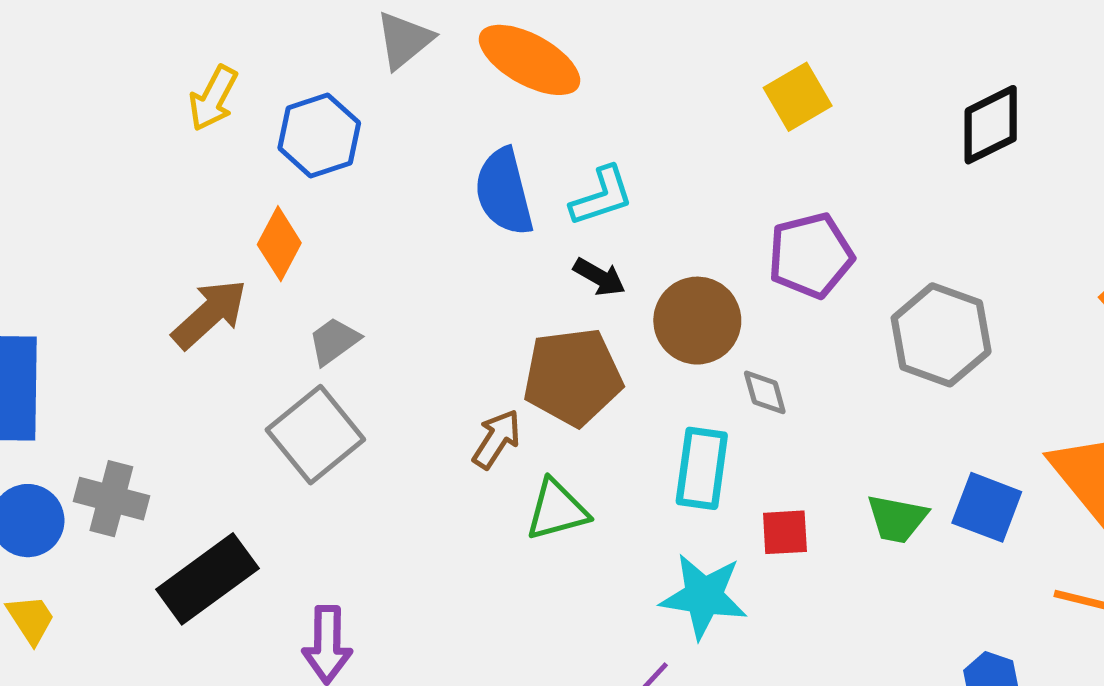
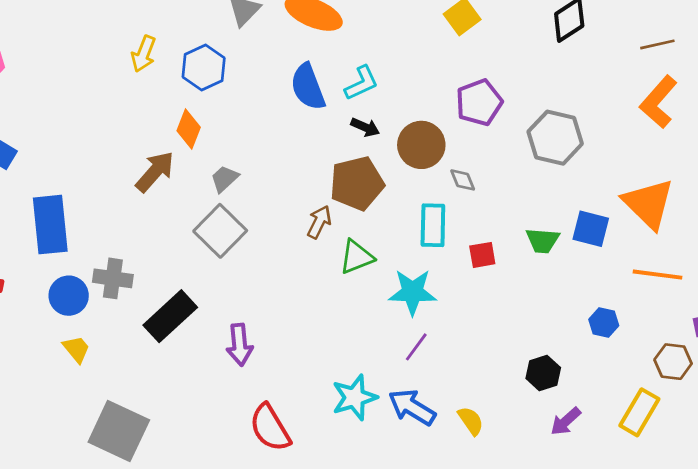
cyan star: (704, 596) -> (413, 292), moved

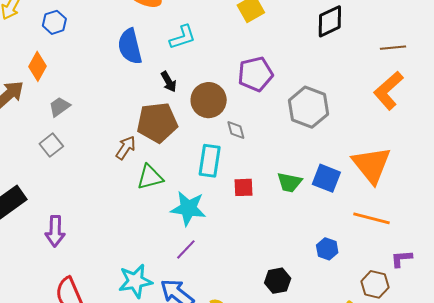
blue hexagon: (204, 68) -> (54, 22), size x0.7
cyan L-shape: (361, 83) -> (183, 37), moved
black arrow: (365, 127) -> (169, 82), turned 30
gray square: (220, 231) -> (51, 145), size x0.6

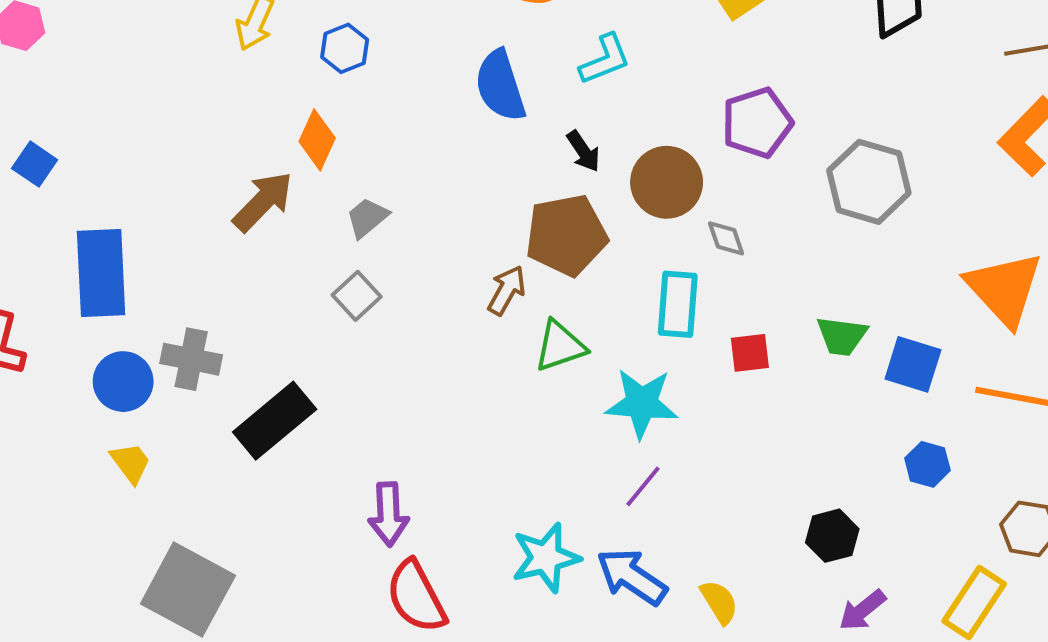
blue square: (326, 178) -> (913, 364), moved
purple arrow: (55, 231) -> (389, 514), moved

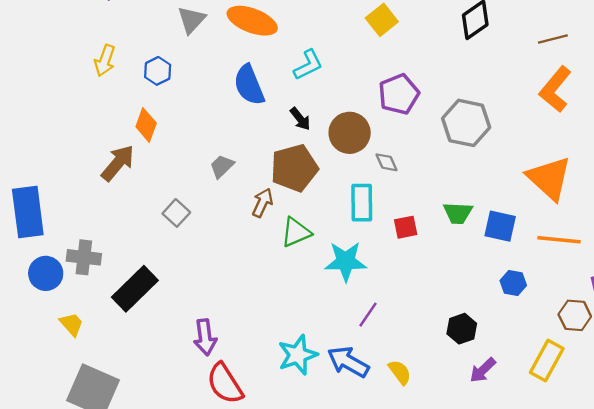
gray trapezoid: (367, 218) -> (222, 166), moved
yellow trapezoid: (131, 463) -> (71, 324), moved
purple line: (643, 486) -> (368, 315), moved

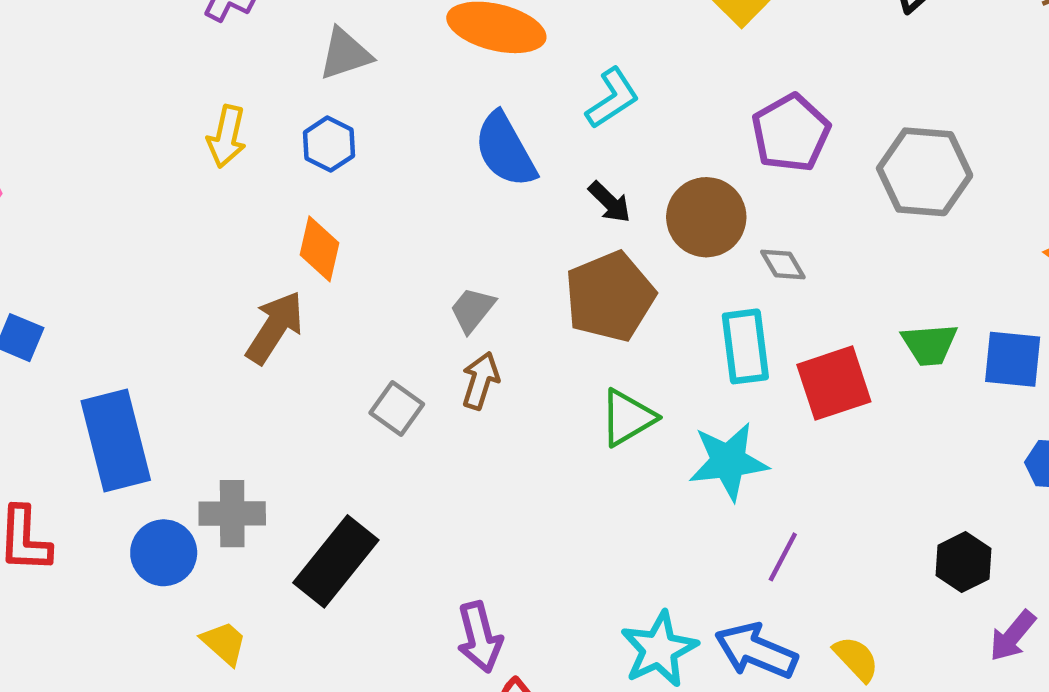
gray triangle: (191, 20) -> (345, 54), moved, turned 36
brown arrow: (262, 203) -> (480, 381), moved
red square: (406, 227) -> (834, 383), size x1.6

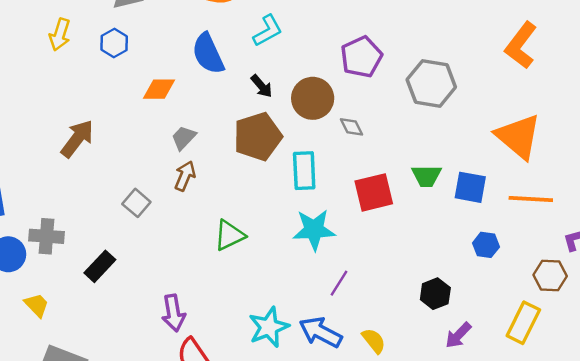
orange diamond: (320, 249) -> (159, 89), moved, turned 72
cyan rectangle: (745, 346) -> (304, 171), moved
gray square: (397, 409) -> (136, 203), moved
green triangle: (628, 418) -> (229, 235), moved
black rectangle: (336, 561) -> (100, 266), size x0.7

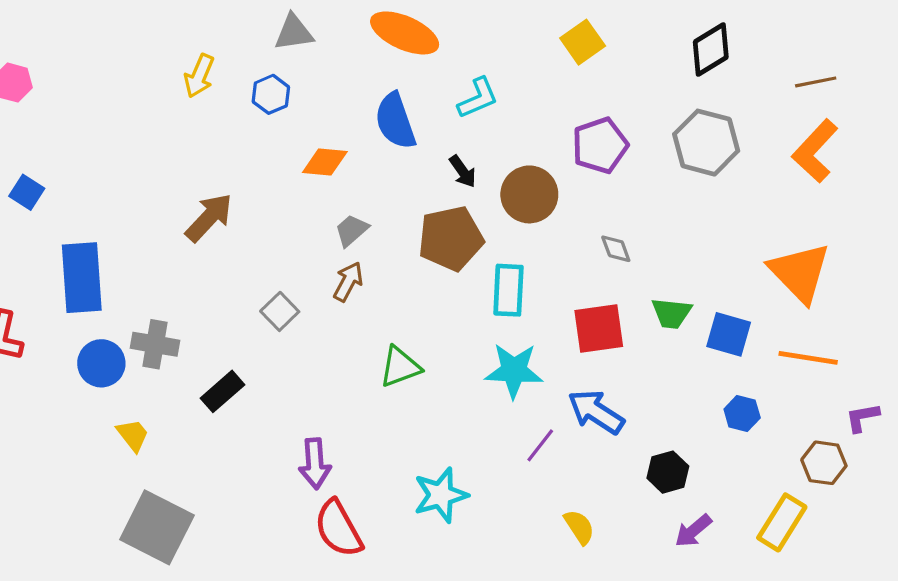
gray hexagon: (431, 83) -> (706, 143), moved
gray diamond: (352, 127) -> (616, 249), moved
blue arrow: (321, 332) -> (596, 412), moved

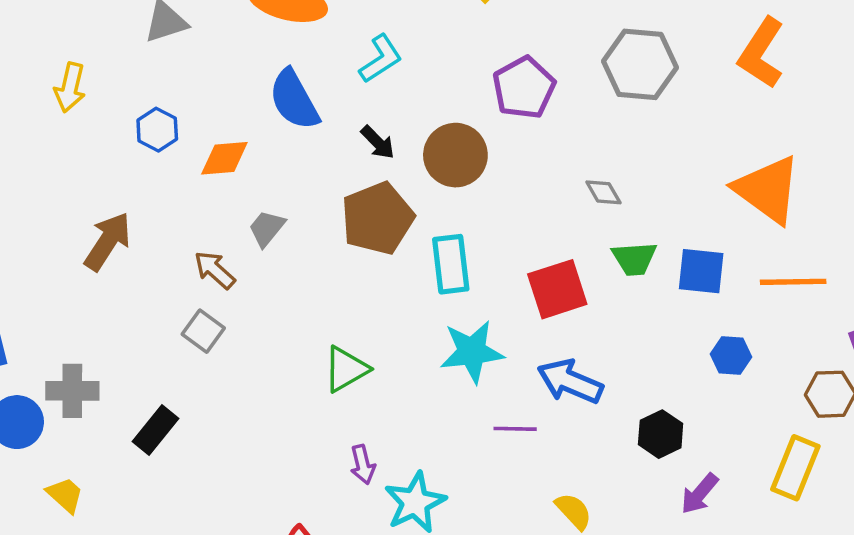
blue hexagon: (271, 94) -> (157, 130), moved
gray diamond: (616, 249) -> (603, 192), moved
brown arrow: (348, 282) -> (215, 270), moved, turned -66
purple line: (540, 445) -> (515, 429), turned 63
purple arrow: (315, 464) -> (363, 464), moved, size x0.7

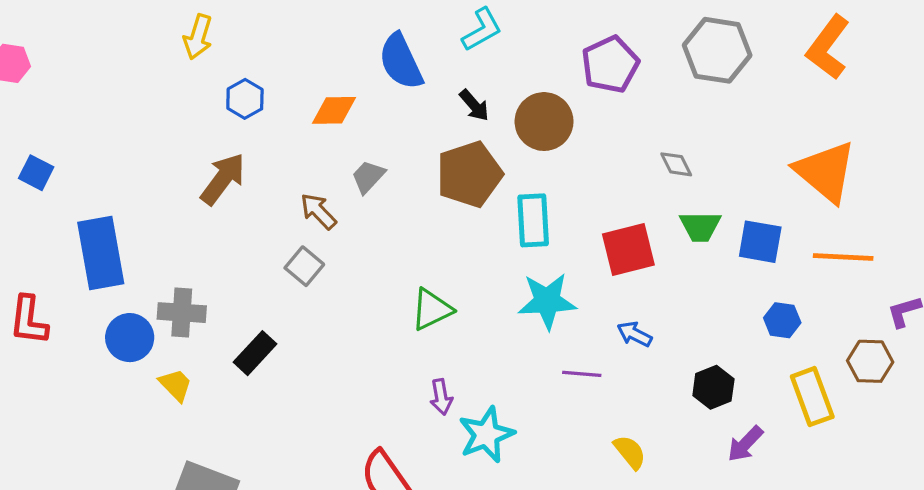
blue hexagon: (157, 130) -> (245, 99), moved
blue arrow: (570, 381) -> (634, 334), size x0.6
yellow rectangle: (795, 468) -> (812, 397), moved, turned -46
yellow trapezoid: (65, 495) -> (176, 385), moved

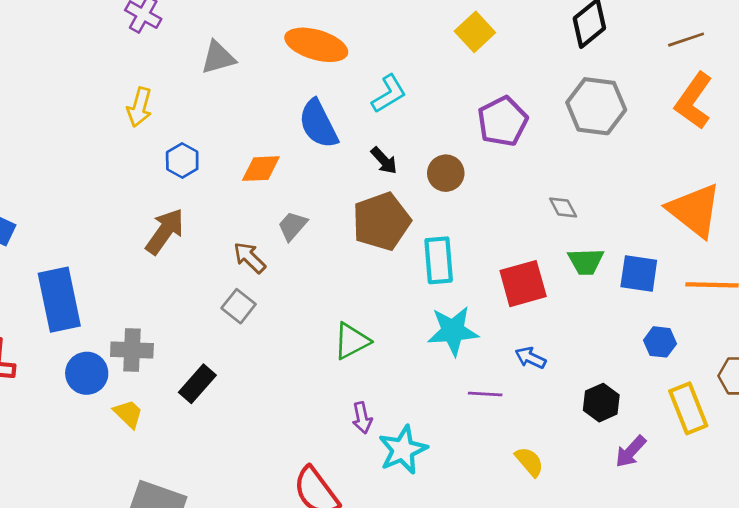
brown circle: (544, 122) -> (446, 173), size x0.7

